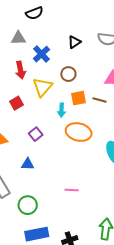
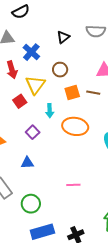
red square: (17, 103) -> (20, 101), moved
cyan arrow: (62, 110) -> (50, 111), moved

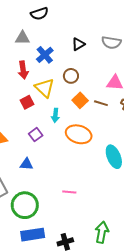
yellow triangle: (35, 85) -> (44, 88), turned -30
orange square: (72, 93) -> (80, 100), turned -35
green circle: (31, 204) -> (25, 205), size x1.4

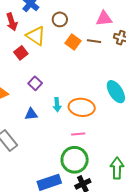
cyan arrow: (55, 115) -> (57, 105), moved
orange ellipse: (79, 134) -> (82, 107), moved
green circle: (25, 205) -> (75, 160), moved

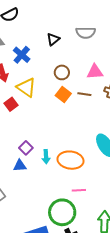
brown circle: (60, 19) -> (62, 72), moved
purple square: (35, 83) -> (26, 148), moved
pink line: (78, 134) -> (79, 190), moved

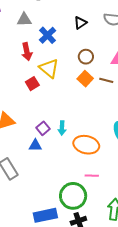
cyan arrow: (46, 157) -> (62, 128), moved

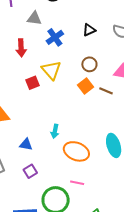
red arrow: (27, 52) -> (21, 48), moved
purple square: (43, 128) -> (30, 171), moved

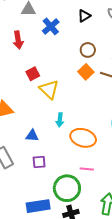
yellow triangle: (51, 70) -> (49, 89), moved
purple square: (30, 171) -> (39, 162), turned 32

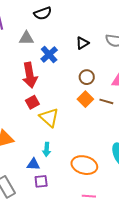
red arrow: (18, 40) -> (30, 75), moved, size x1.4
cyan arrow: (60, 120) -> (47, 149), moved
purple square: (39, 162) -> (41, 181), moved

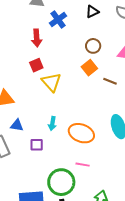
red arrow: (30, 75) -> (37, 38), size x0.7
brown line: (106, 101) -> (110, 81), moved
cyan arrow: (47, 149) -> (52, 124), moved
blue triangle: (33, 164) -> (17, 125), moved

